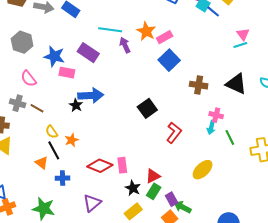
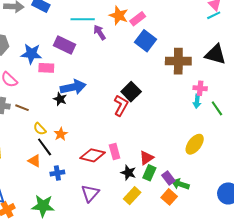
brown cross: (199, 85) -> (178, 61), size x1.4
red L-shape: (174, 133) -> (121, 106), moved

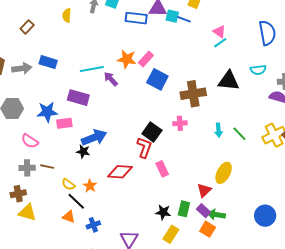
pink cross: (200, 88) -> (180, 123), moved
pink rectangle: (115, 152) -> (162, 169), moved
red diamond: (93, 155) -> (120, 172), moved
red triangle: (146, 158) -> (204, 190), moved

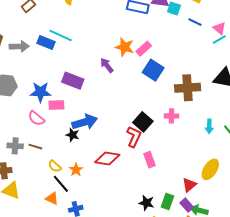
blue line: (184, 19) -> (195, 22), moved
cyan line: (92, 69) -> (61, 35), moved, turned 30
pink semicircle: (30, 141) -> (36, 118), moved

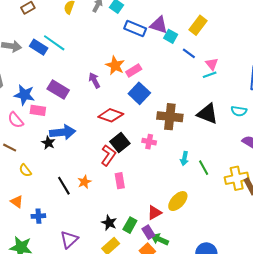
red diamond: (107, 159) -> (111, 115), moved
orange star: (76, 170) -> (84, 182), moved
black line: (61, 184) -> (64, 186), moved

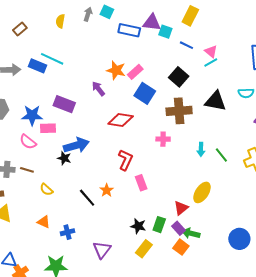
black square: (120, 142) -> (179, 77), moved

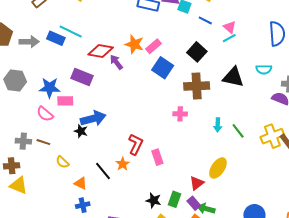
red diamond: (121, 120) -> (101, 51), moved
red L-shape: (125, 160) -> (136, 144), moved
orange triangle: (44, 222) -> (81, 183), moved

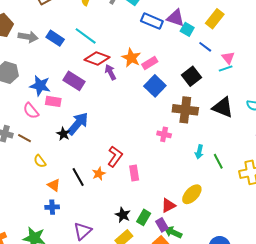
cyan line: (71, 32) -> (86, 36), moved
blue arrow: (93, 118) -> (78, 124), turned -45

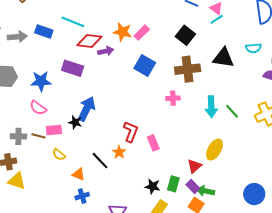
purple arrow: (110, 72) -> (106, 51), turned 119
blue square: (155, 86) -> (145, 65), moved
pink rectangle: (53, 101) -> (54, 130), moved
cyan arrow: (199, 152) -> (211, 107), size x1.5

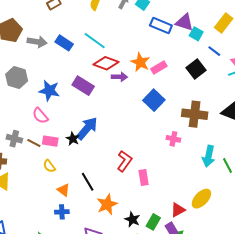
black square: (185, 35) -> (196, 69), moved
orange star: (119, 152) -> (107, 204), moved, size x1.5

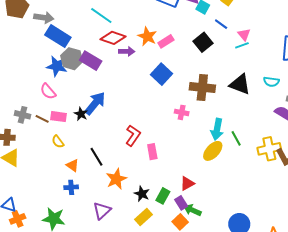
blue rectangle: (64, 43) -> (58, 36), moved, size x1.4
gray hexagon: (17, 78) -> (72, 59), moved
yellow ellipse: (201, 199) -> (213, 151), moved

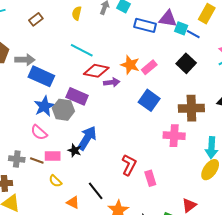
blue line: (221, 24) -> (193, 34), moved
gray hexagon: (72, 59) -> (63, 110), moved
blue star: (57, 66) -> (44, 106), turned -30
pink cross: (182, 112) -> (174, 136), size x1.5

